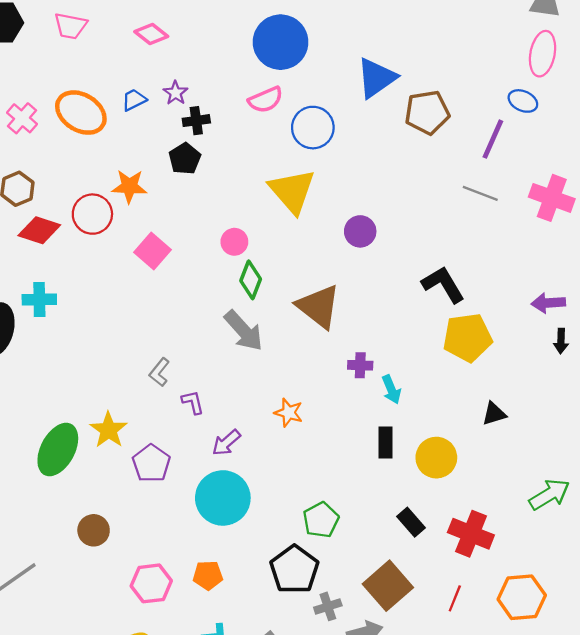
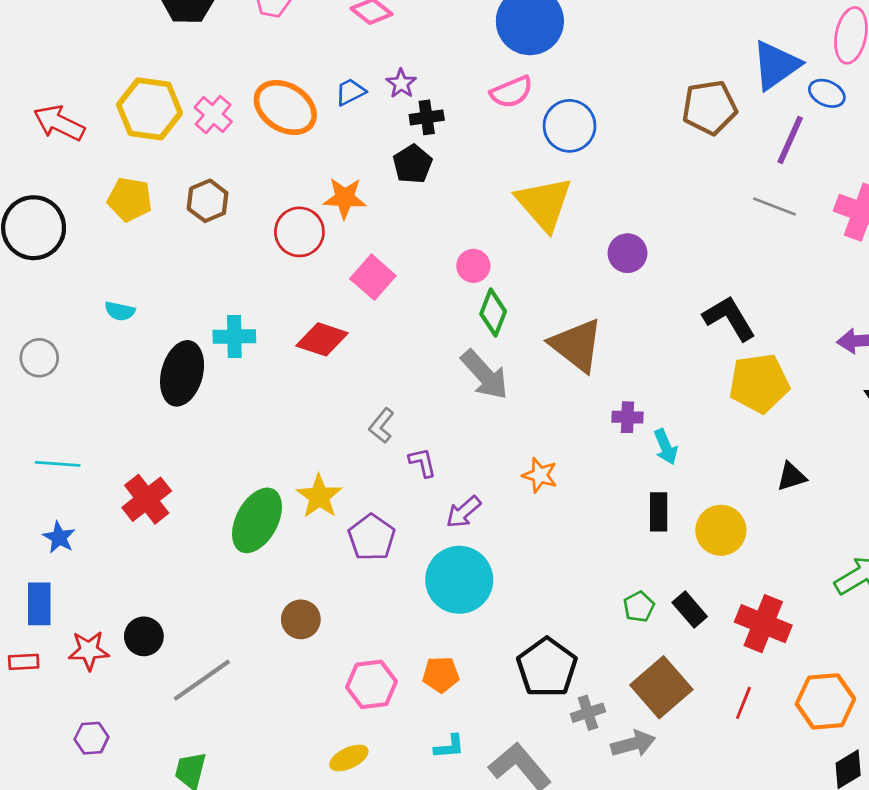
blue triangle: (376, 78) -> (776, 65), moved
red diamond: (39, 230) -> (322, 339), moved
green pentagon: (321, 520) -> (639, 607), moved, size x0.7

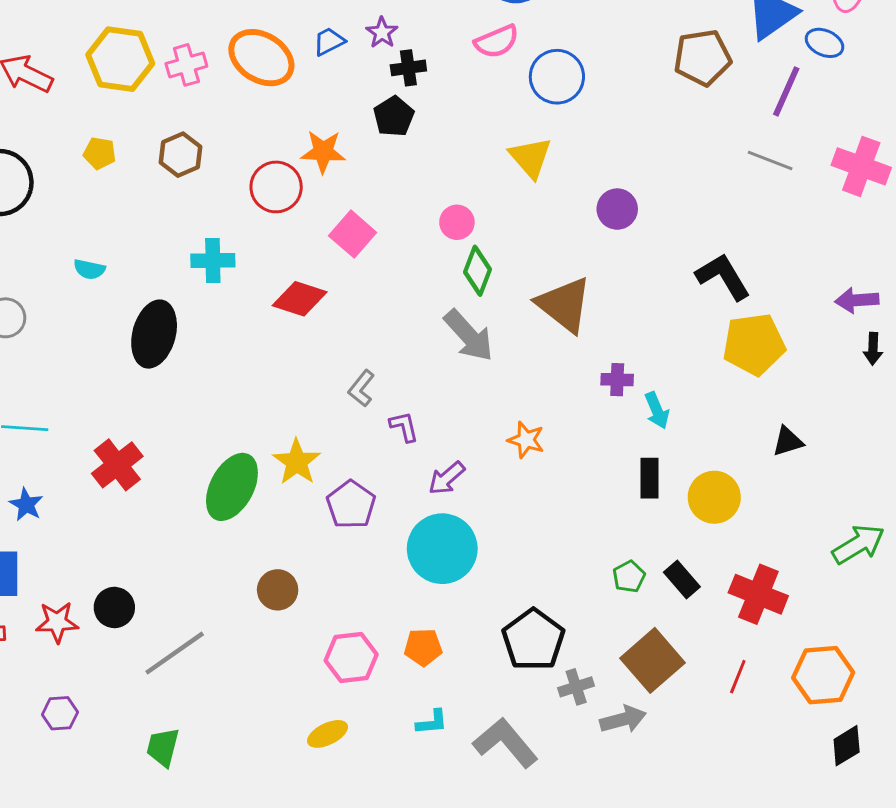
pink cross: (213, 115) -> (186, 65), turned 33
yellow pentagon: (130, 199) -> (100, 153), size x0.7
yellow triangle: (544, 204) -> (530, 158), size x0.7
cyan cross: (234, 337) -> (213, 260), moved

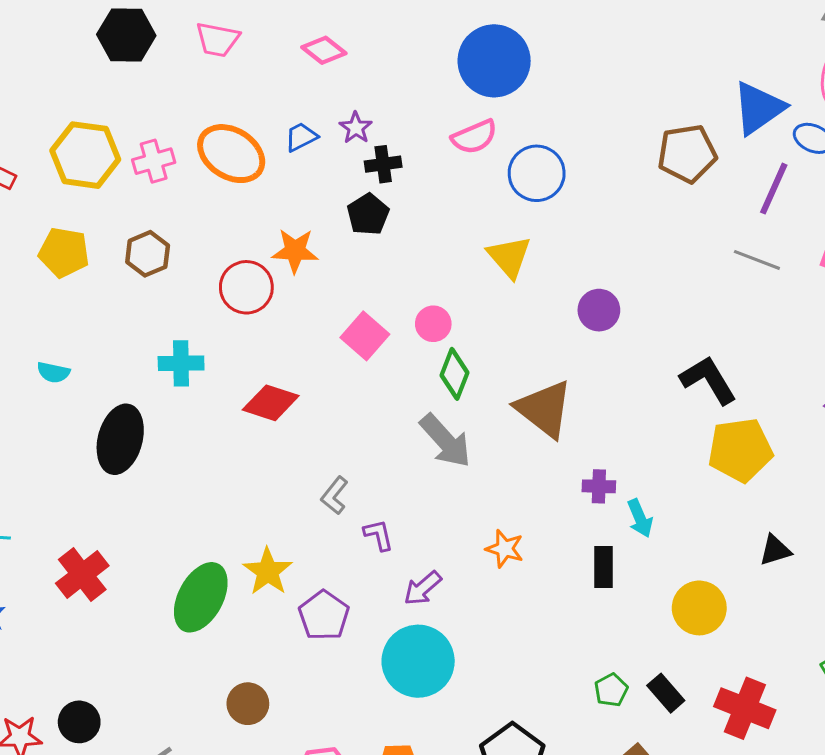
yellow pentagon: (100, 153) -> (64, 252), size x1.5
pink square: (353, 234) -> (365, 336), moved
black rectangle: (650, 478) -> (603, 567), moved

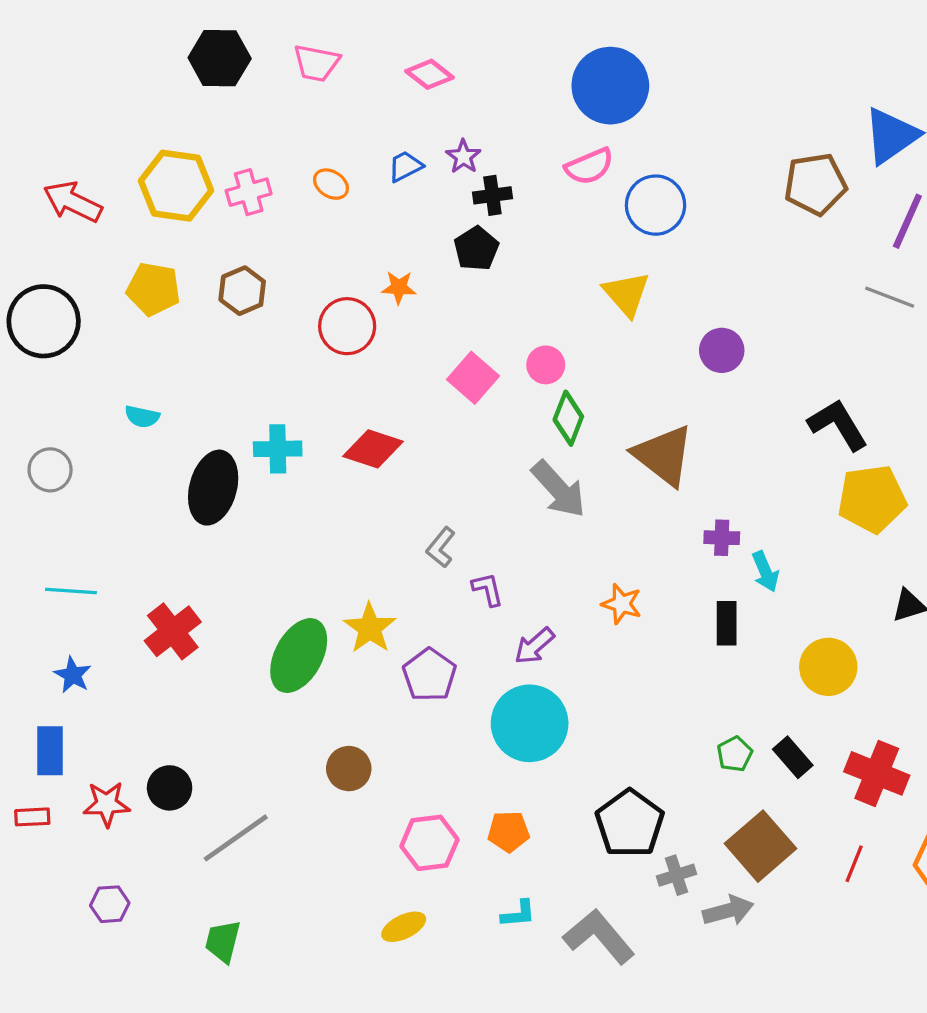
orange ellipse: (231, 154) -> (331, 184), size x0.5
orange star: (295, 251) -> (399, 287), size x0.7
cyan cross: (181, 363) -> (278, 449), moved

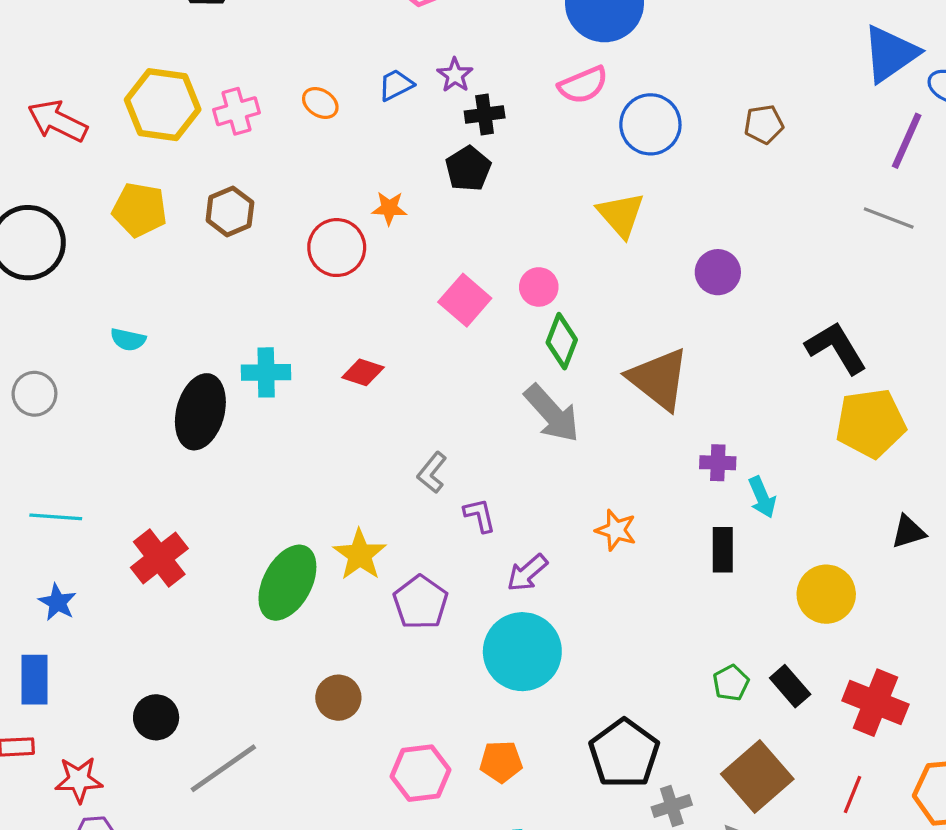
brown pentagon: (815, 184) -> (764, 124), moved, size x0.6
red diamond: (373, 449) -> (363, 372), size x0.7
red star: (107, 804) -> (79, 780), moved

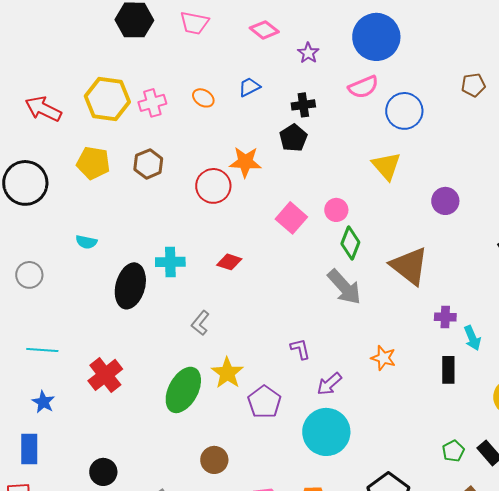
purple star: (455, 75) -> (308, 53), moved
brown pentagon: (764, 124) -> (473, 85), moved
orange star: (389, 208) -> (245, 162), size x1.5
gray L-shape: (432, 473) -> (200, 323), moved

